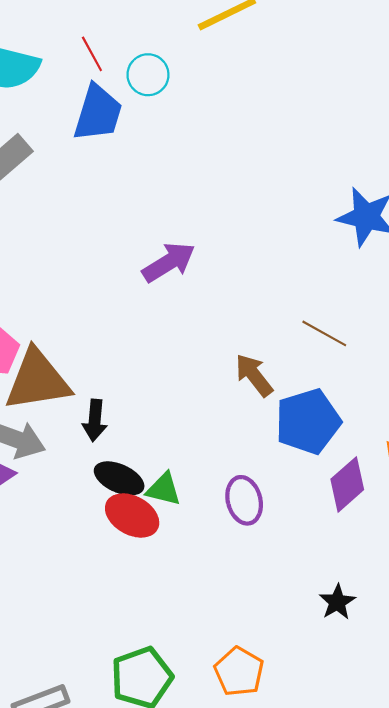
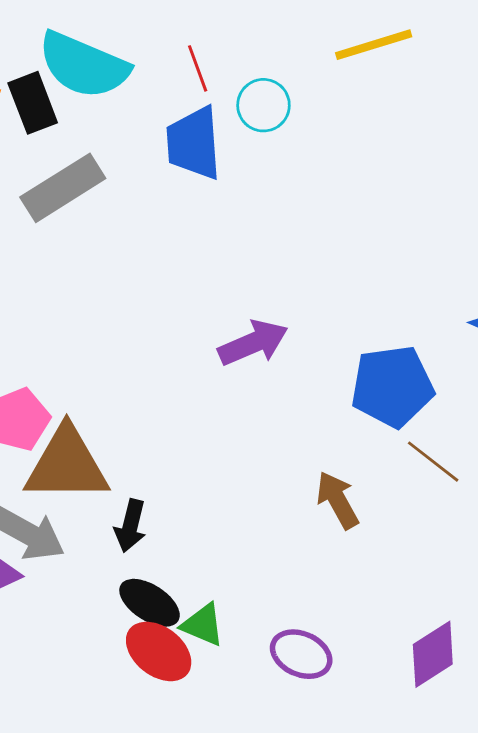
blue trapezoid: (98, 113) -> (194, 143), turned 150
blue pentagon: (308, 421) -> (392, 386), moved
purple ellipse: (244, 500) -> (301, 654), turned -60

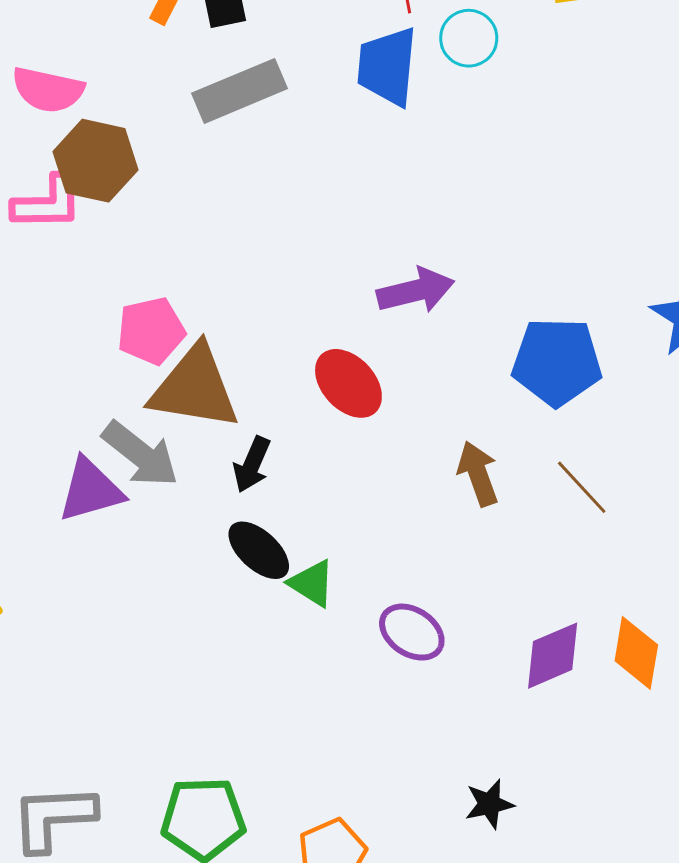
brown line: (433, 462) -> (582, 487), moved
red ellipse: (159, 651) -> (348, 383), moved

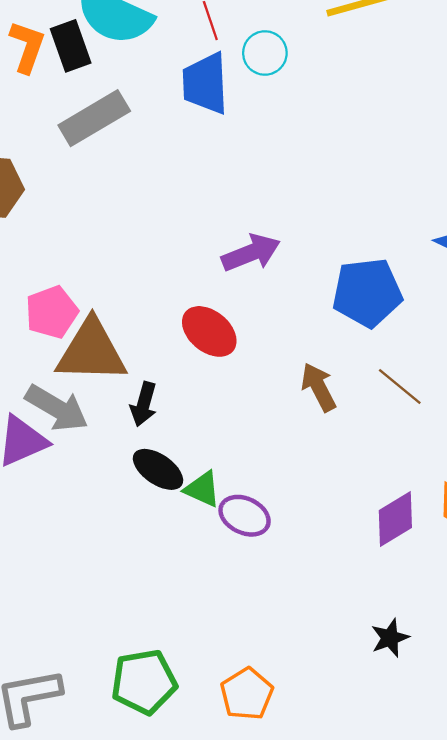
purple ellipse: (412, 632) -> (245, 516), moved
black star: (489, 804) -> (390, 638), moved

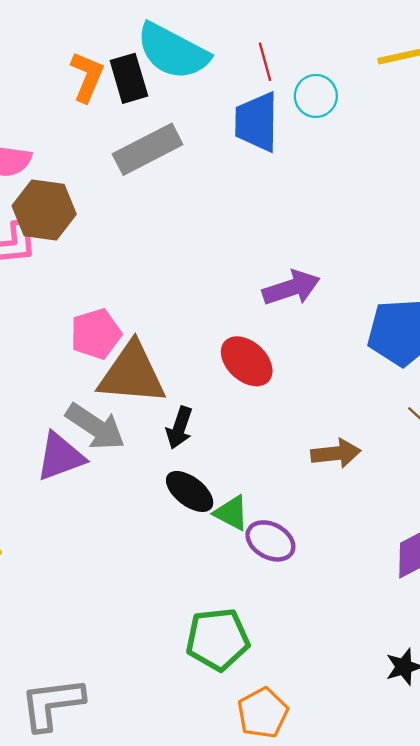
brown arrow: (319, 387) -> (336, 453), moved, turned 108
green pentagon: (144, 682) -> (218, 639), moved

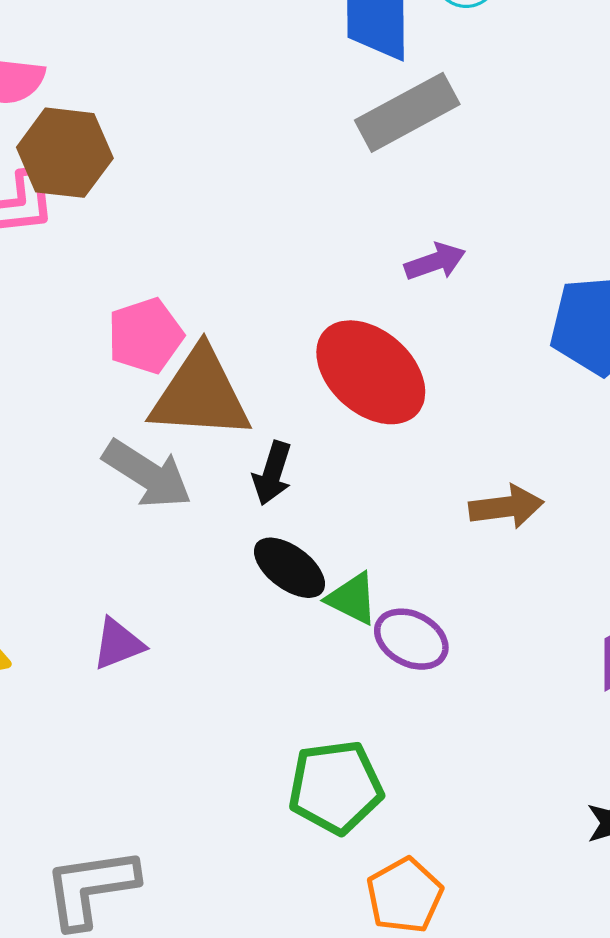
gray rectangle: (148, 149) -> (407, 112), moved
purple arrow: (291, 288) -> (435, 262), size x0.7
red ellipse: (247, 361) -> (371, 372), size x1.4
purple triangle: (60, 457) -> (118, 644), moved, size x0.7

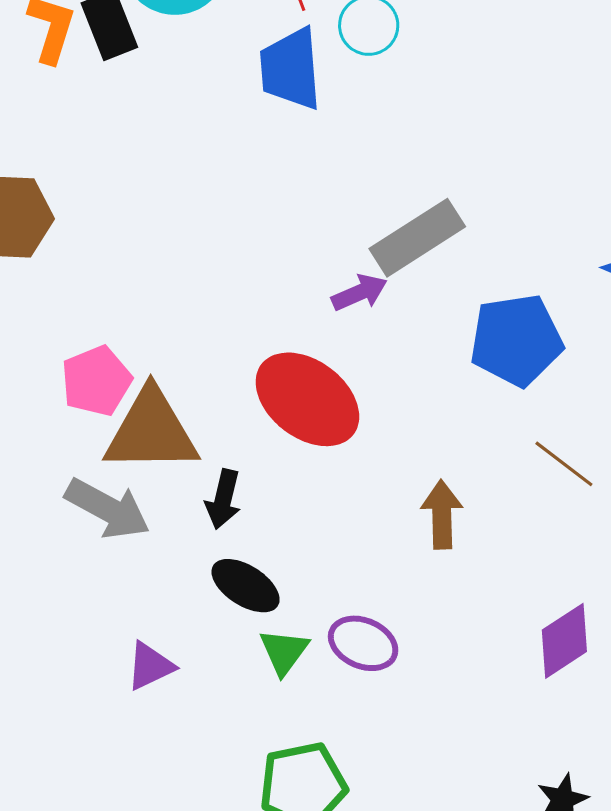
gray rectangle: (407, 112) -> (417, 238), moved
brown arrow: (506, 507) -> (442, 515), turned -80
green triangle: (352, 599) -> (284, 652), moved, turned 44
purple triangle: (118, 644) -> (150, 666), moved

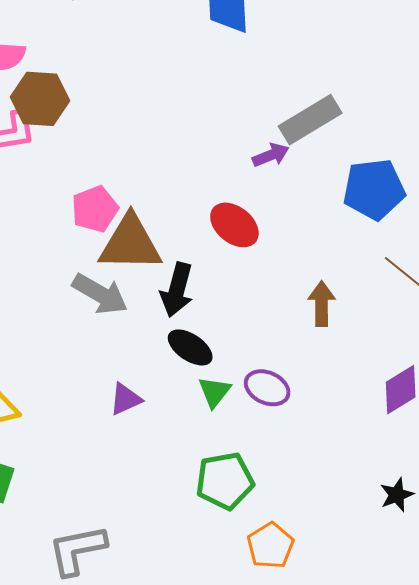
red ellipse: (307, 399) -> (234, 225), size x0.7
black arrow: (223, 499) -> (177, 290), size x1.4

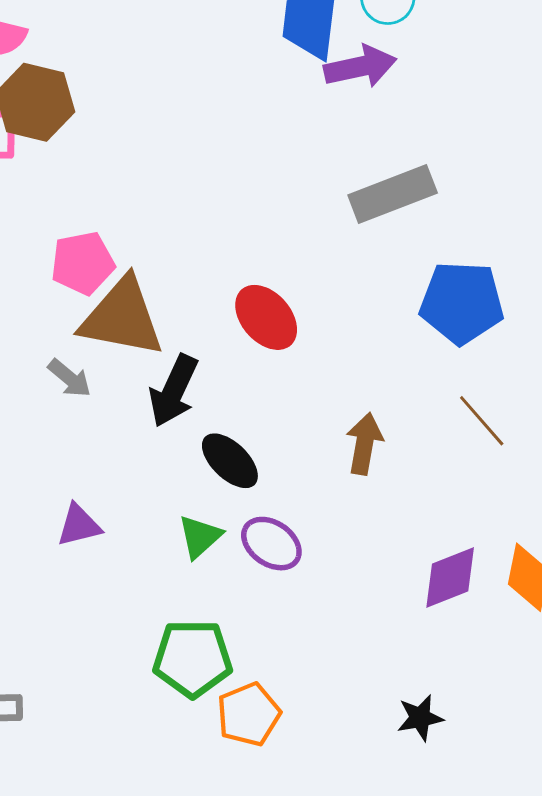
purple arrow: (271, 155) -> (360, 67), moved, size x1.4
gray arrow: (100, 294) -> (69, 378), size x0.6
black ellipse: (190, 347) -> (230, 461), moved
orange pentagon: (270, 546) -> (249, 714), moved

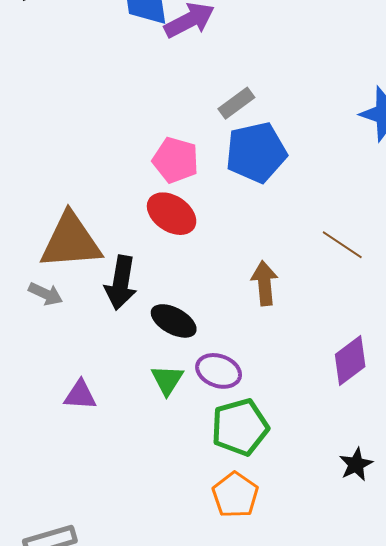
gray rectangle: (393, 194) -> (236, 103), size x0.6
pink pentagon: (83, 263) -> (176, 160), moved, turned -30
blue pentagon: (462, 303) -> (256, 152), moved
purple triangle: (79, 525) -> (80, 395), turned 33
green pentagon: (193, 658) -> (240, 427), moved

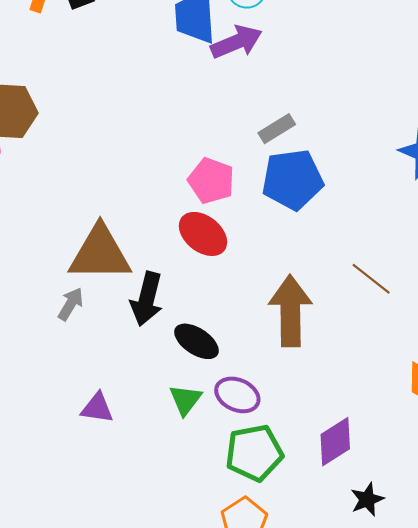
brown arrow: (264, 283) -> (290, 311), size x1.6
gray arrow: (46, 294) -> (71, 304), turned -88
purple diamond: (350, 361) -> (335, 442), moved

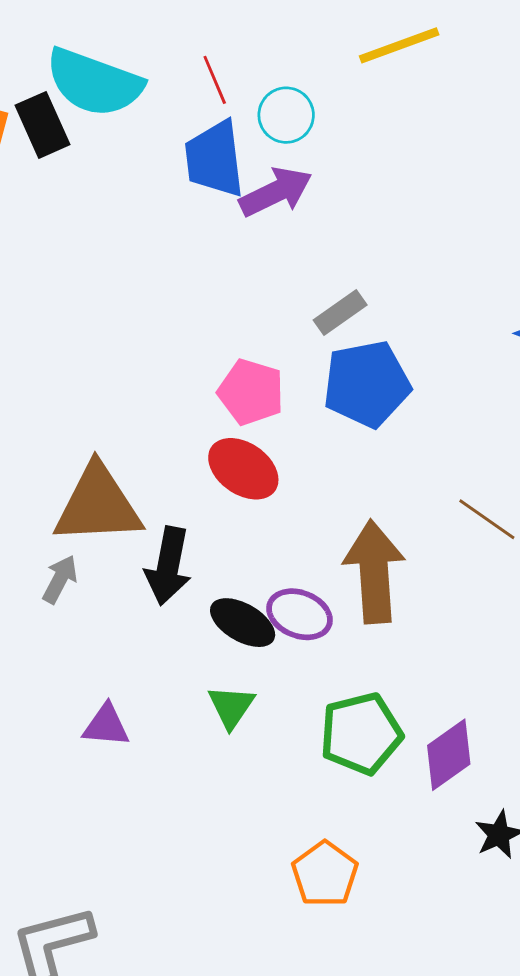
purple ellipse: (237, 395) -> (299, 614), moved
green pentagon: (254, 453) -> (361, 734), moved

